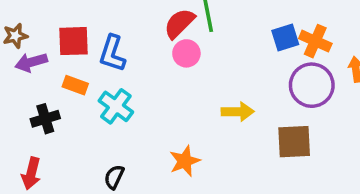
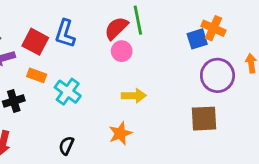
red square: (74, 41) -> (35, 42), turned 30
orange cross: (315, 41) -> (213, 28), moved
blue L-shape: (112, 53) -> (65, 34), moved
yellow arrow: (238, 112) -> (134, 96), moved

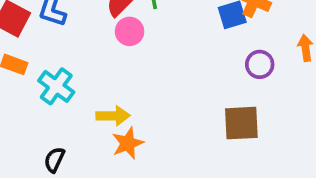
purple circle: (217, 75) -> (260, 64), size x0.6
yellow arrow: (134, 96) -> (113, 116), moved

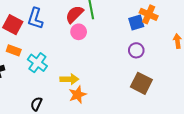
purple circle: (260, 64) -> (136, 50), moved
brown square: (241, 123) -> (141, 83), turned 30

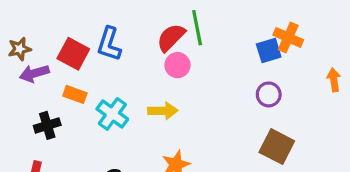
yellow arrow: (69, 79) -> (163, 111), moved

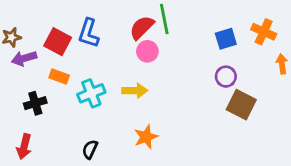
orange cross: (288, 37) -> (264, 32), moved
cyan cross: (112, 114) -> (91, 93), turned 32
brown square: (277, 147) -> (241, 105), moved

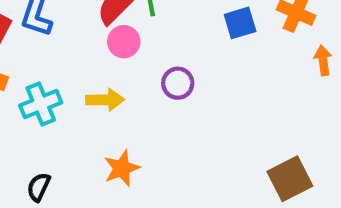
purple circle: (226, 77) -> (178, 83), moved
brown square: (241, 105) -> (290, 179), moved, turned 36

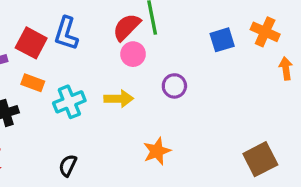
orange star: (122, 168) -> (157, 151), moved

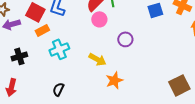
orange rectangle: (33, 83) -> (42, 30), moved, turned -48
yellow arrow: (119, 99) -> (97, 59), moved, turned 30

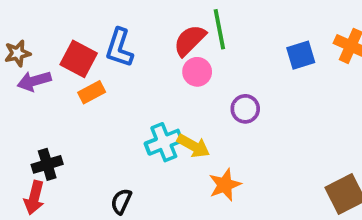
cyan cross: (59, 49) -> (164, 142), moved
black cross: (19, 56) -> (47, 164), moved

